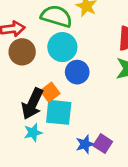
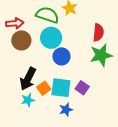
orange square: (50, 92) -> (44, 88), moved
cyan square: (59, 112) -> (61, 88), moved
purple square: (103, 144) -> (82, 88), moved

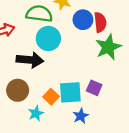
brown circle: (21, 40) -> (18, 90), moved
blue circle: (61, 56) -> (83, 20), moved
black arrow: (28, 79) -> (30, 60), moved, turned -100

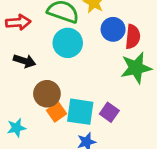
black arrow: (30, 60) -> (24, 61), moved, size x0.7
brown circle: (18, 90) -> (47, 94), moved
cyan star: (36, 113) -> (16, 128), moved

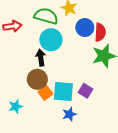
black arrow: (24, 61) -> (41, 58), moved, turned -112

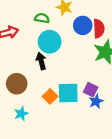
green semicircle: (46, 16) -> (42, 18), size x0.6
brown circle: (37, 79) -> (17, 84), moved
blue star: (69, 114) -> (96, 101), moved

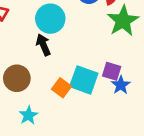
cyan square: (68, 93) -> (84, 80), turned 30

